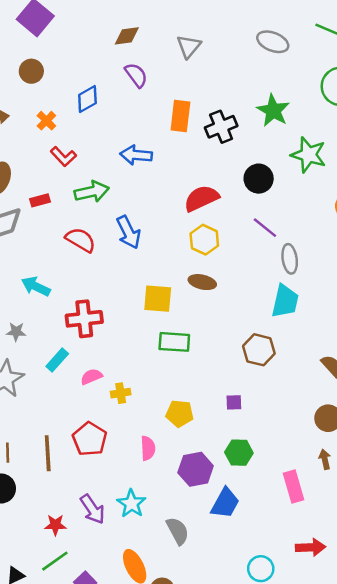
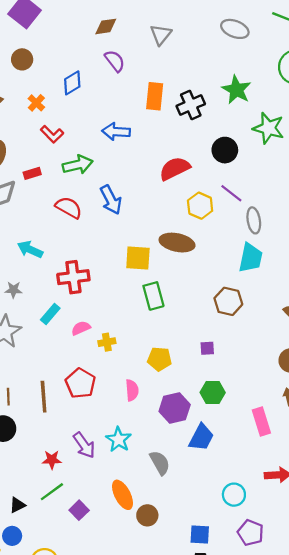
yellow hexagon: (204, 240) -> (200, 206), moved
brown ellipse: (202, 282) -> (177, 243), size x1.4
green rectangle: (174, 342) -> (153, 296), turned 72

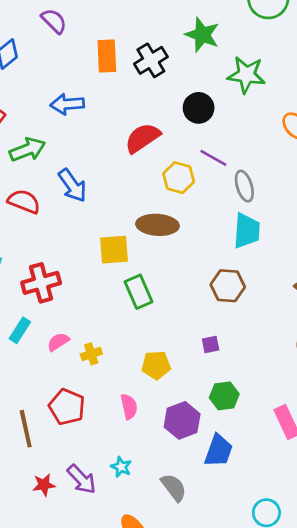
cyan star: (119, 440) -> (121, 467), size x0.7
red star: (52, 460) -> (44, 485), moved

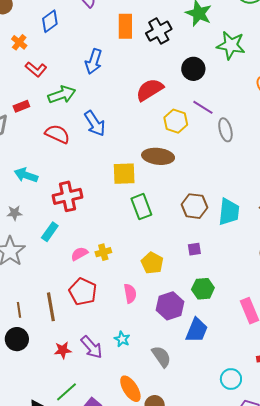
blue arrow: (67, 104) -> (94, 61), turned -70
cyan trapezoid: (247, 231) -> (229, 212), moved
brown hexagon: (228, 286) -> (194, 206), moved
pink semicircle: (58, 342) -> (79, 254), moved
yellow pentagon: (156, 365) -> (152, 263), turned 30

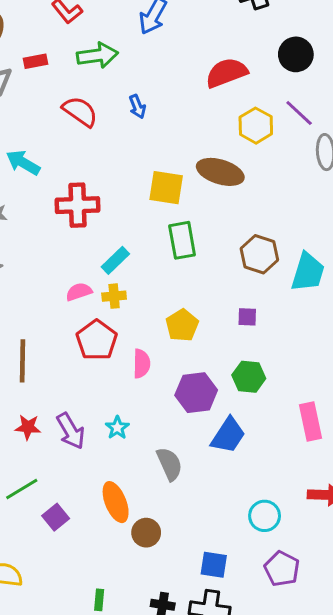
blue arrow: (95, 123) -> (137, 107), size x0.6
cyan rectangle: (50, 232) -> (115, 260), moved
red pentagon: (83, 292) -> (97, 340), moved

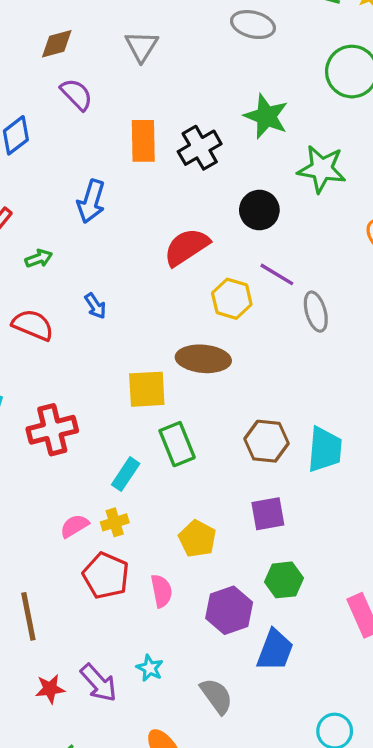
green arrow: (97, 55) -> (39, 258), size x0.6
cyan rectangle: (115, 260) -> (126, 474), moved
purple square: (247, 317) -> (268, 514), size x1.5

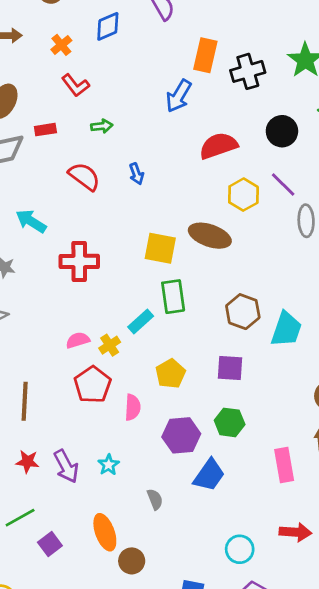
blue arrow: (91, 201) -> (179, 96), moved
cyan rectangle: (126, 474) -> (141, 321), moved
yellow cross: (115, 522) -> (110, 345), turned -30
gray semicircle: (216, 696) -> (155, 499), size x0.7

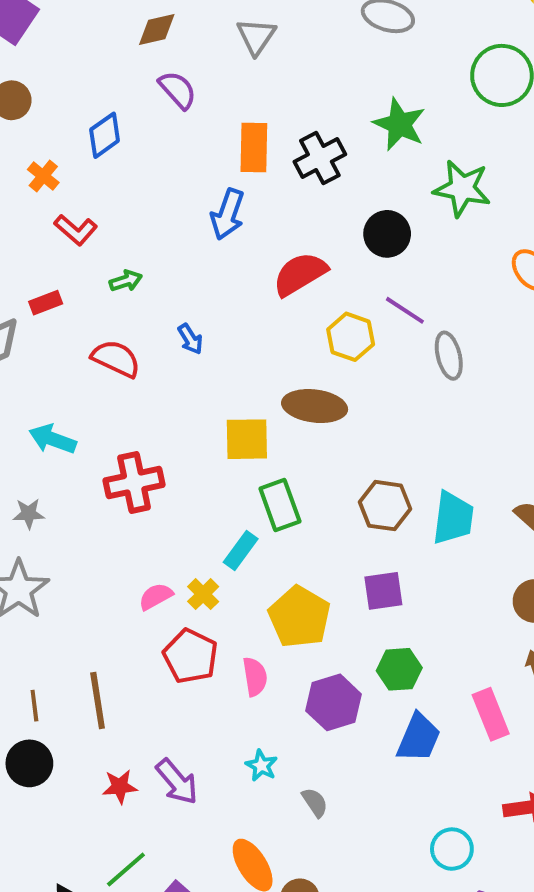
yellow pentagon: (171, 374) -> (299, 617), size x1.4
cyan star: (109, 465) -> (261, 766), moved
blue trapezoid: (209, 475) -> (419, 738), moved

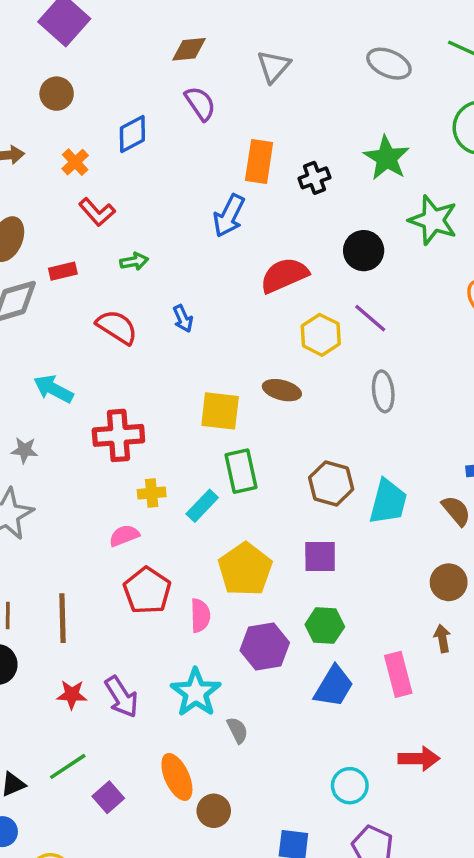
black cross: (320, 158) -> (314, 178), size x0.7
gray ellipse: (449, 356) -> (383, 391), moved
brown ellipse: (315, 406) -> (282, 390), size x0.7
yellow cross: (203, 594) -> (152, 493), moved, turned 32
cyan star: (261, 766) -> (196, 693), size x1.8

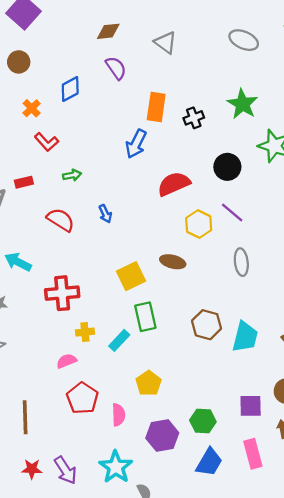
gray triangle: (274, 66) -> (166, 42), turned -35
yellow square: (220, 411) -> (131, 276), turned -32
purple square: (320, 556) -> (251, 406), moved
yellow pentagon: (245, 569) -> (149, 383), size x0.7

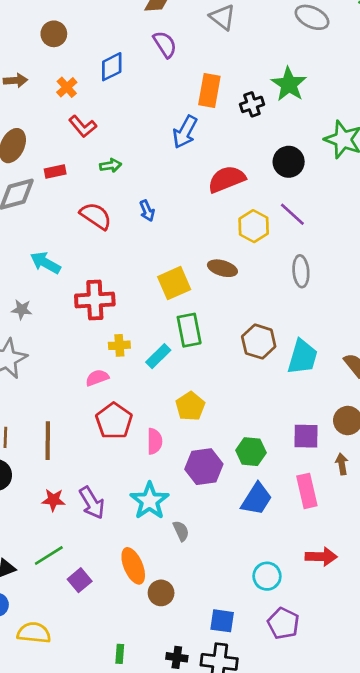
green star: (242, 104) -> (289, 84), moved

